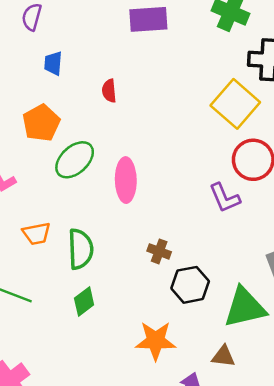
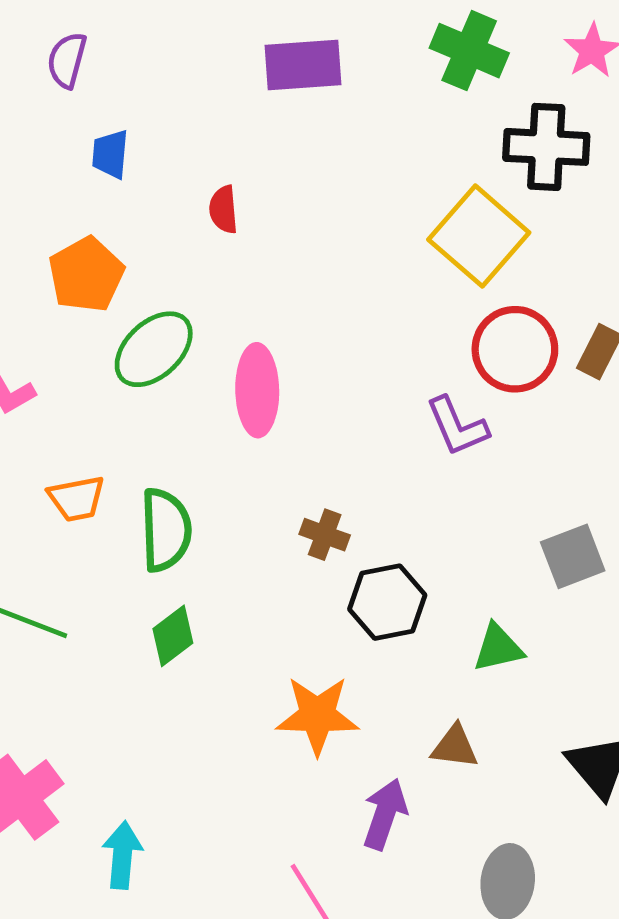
green triangle: (245, 307) -> (498, 648), size x0.6

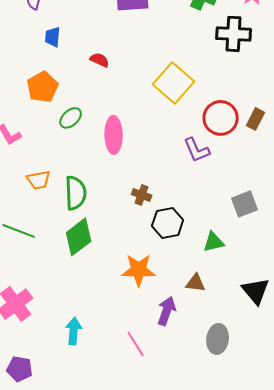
red semicircle: (223, 210) -> (100, 60), turned 120
yellow square: (479, 236) -> (174, 83), moved
green ellipse: (154, 349) -> (71, 118), size x0.7
green diamond: (173, 636) -> (79, 237), size x1.5
cyan arrow: (122, 855) -> (74, 331), moved

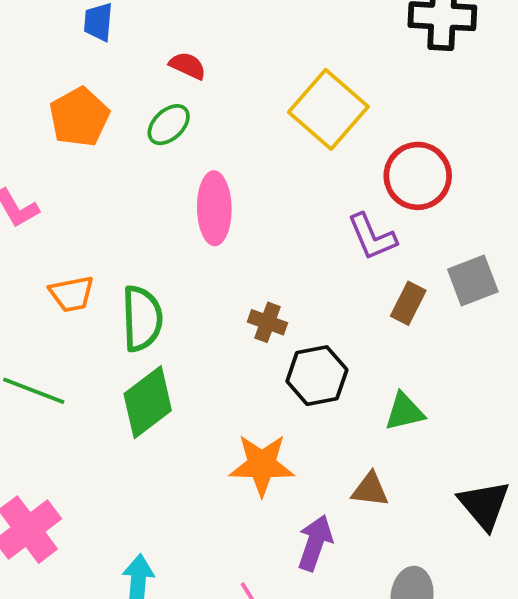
green ellipse: (71, 118) -> (169, 125), moved
brown rectangle: (256, 119) -> (408, 303), moved
gray square: (245, 204) -> (473, 280), moved

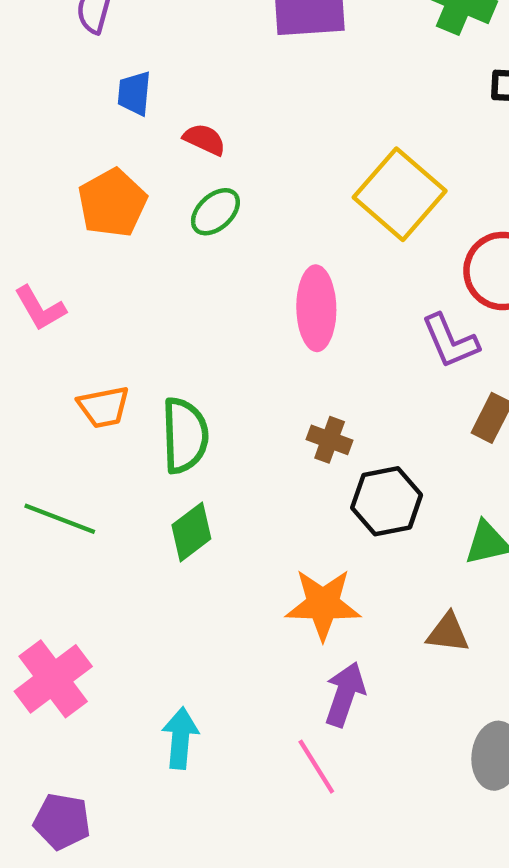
red semicircle: (188, 66) -> (204, 139), moved
pink ellipse: (214, 208) -> (316, 308), moved
green diamond: (148, 402) -> (191, 532), size x0.7
purple arrow: (315, 543) -> (345, 694), moved

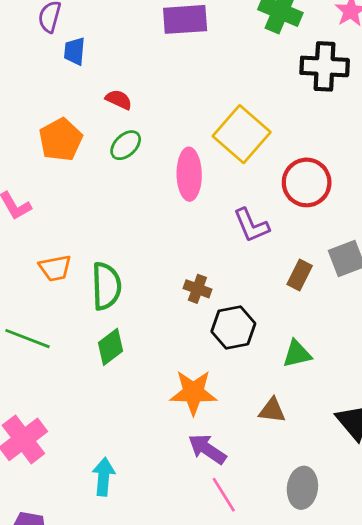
blue trapezoid: (134, 93) -> (75, 51), moved
pink ellipse: (316, 308) -> (189, 174), moved
purple L-shape: (450, 341) -> (251, 225), moved
purple arrow: (345, 694) -> (207, 449), turned -75
pink line: (316, 767) -> (224, 495), moved

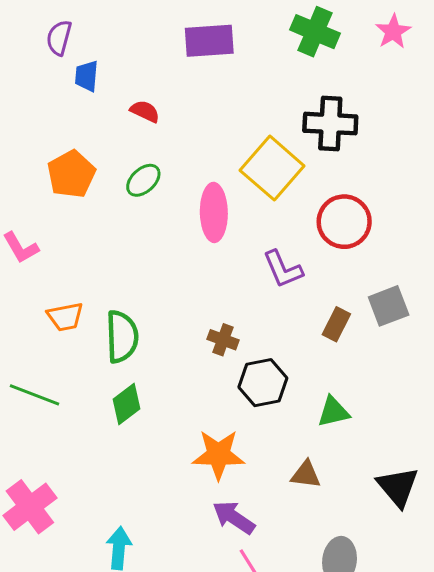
black cross: (325, 66) -> (330, 124), moved
red semicircle: (119, 100) -> (145, 111), moved

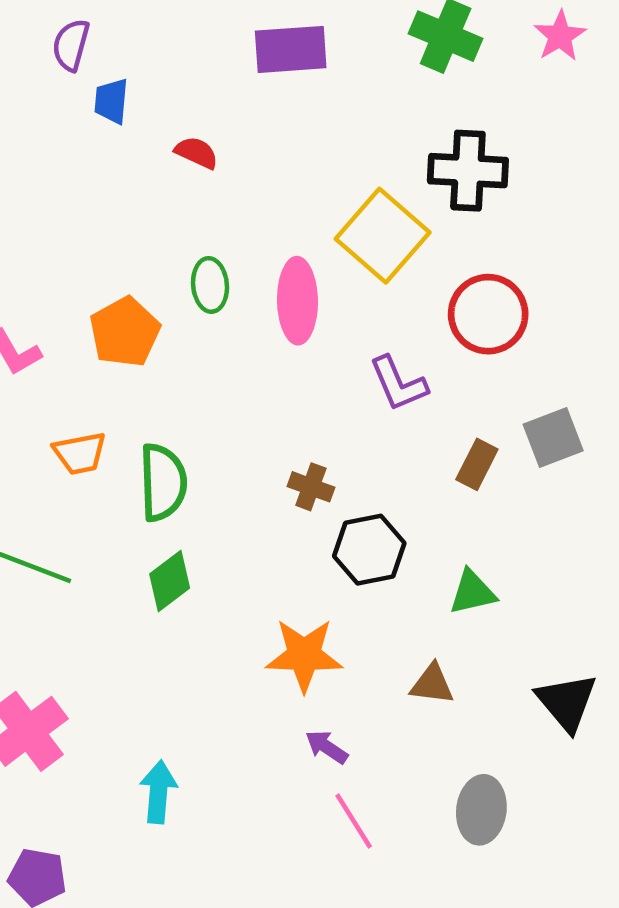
orange pentagon: (71, 174) -> (125, 332), moved
green ellipse: (143, 180) -> (210, 285), moved, turned -52
purple arrow: (234, 517) -> (327, 747), size x0.7

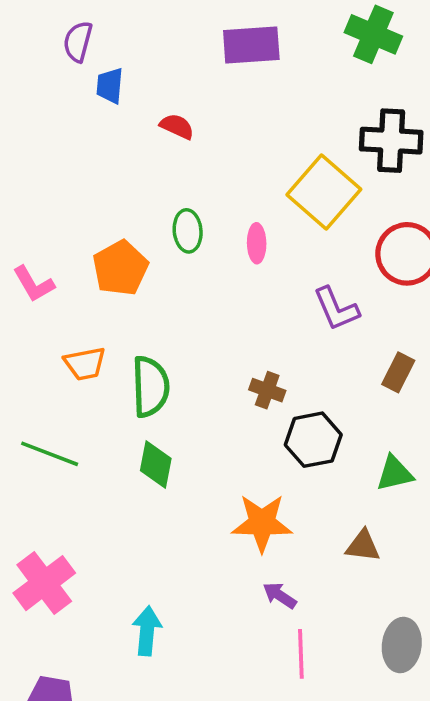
pink ellipse: (297, 301) -> (257, 243), size x0.6
green diamond: (170, 581) -> (156, 464), turned -42
pink line: (354, 821) -> (301, 654), turned 30

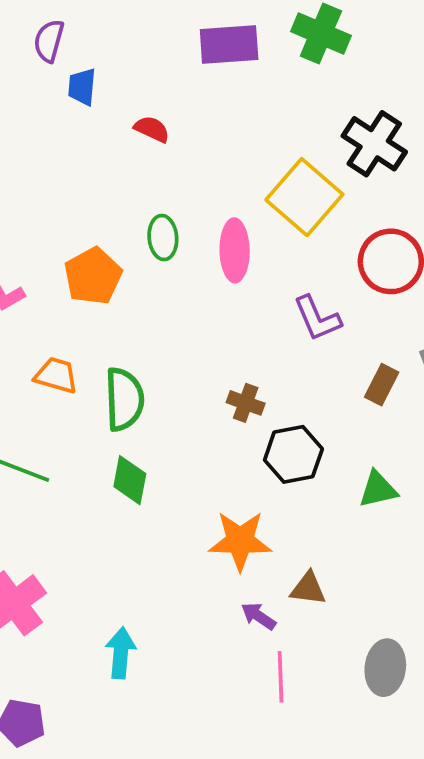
green cross: (373, 34) -> (321, 33), moved
black cross: (391, 141) -> (374, 144), turned 30
pink ellipse: (257, 243) -> (235, 250), size x1.5
orange trapezoid: (85, 364) -> (56, 375), turned -153
brown triangle: (363, 546) -> (308, 589), moved

